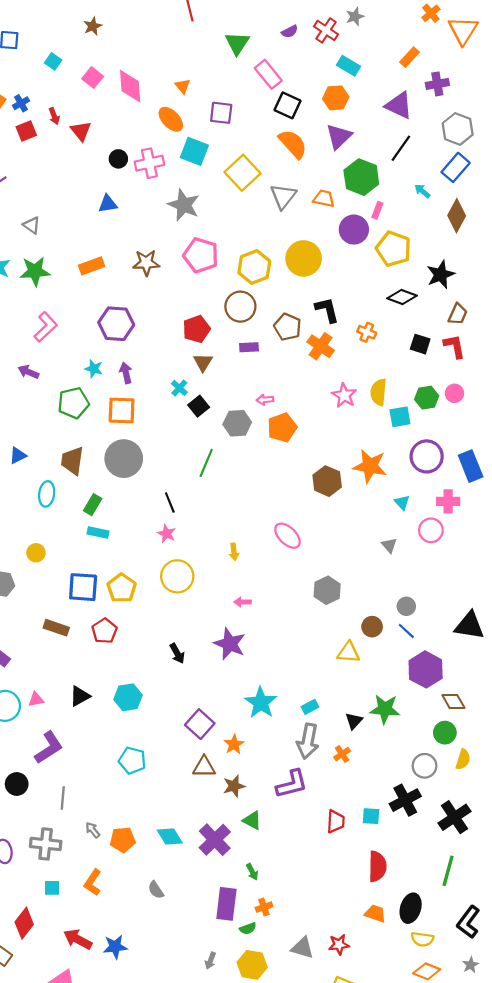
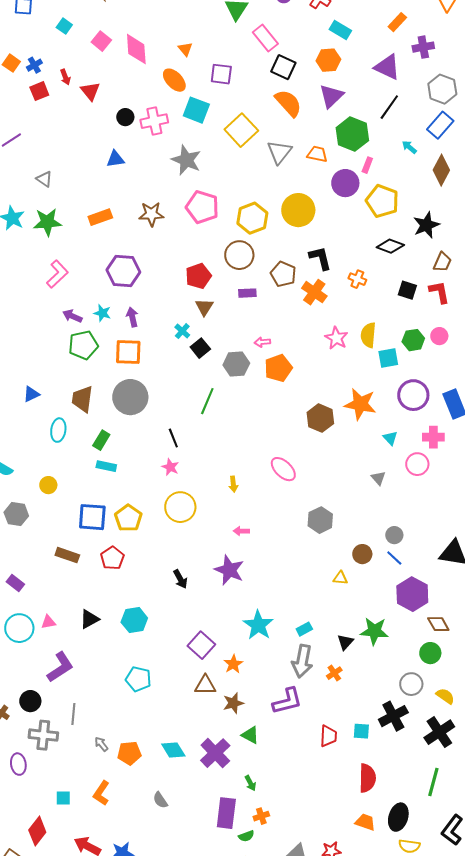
purple arrow: (28, 372) -> (72, 316), moved
yellow triangle: (349, 652) -> (340, 578), size x0.7
yellow semicircle: (463, 759) -> (445, 696), moved, turned -72
gray cross: (46, 844) -> (43, 735), moved

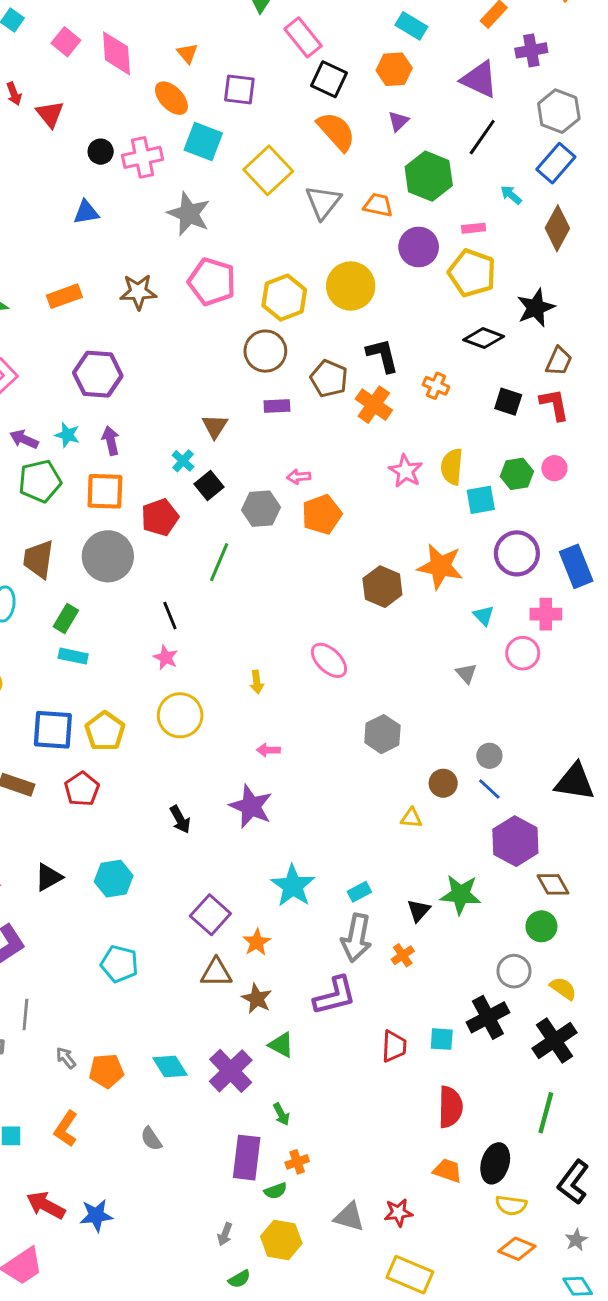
purple triangle: (331, 96) -> (398, 121), size x0.6
pink rectangle: (367, 165) -> (474, 228), moved, turned 63
red pentagon: (198, 276) -> (160, 517), moved
brown star: (233, 703) -> (257, 999), turned -30

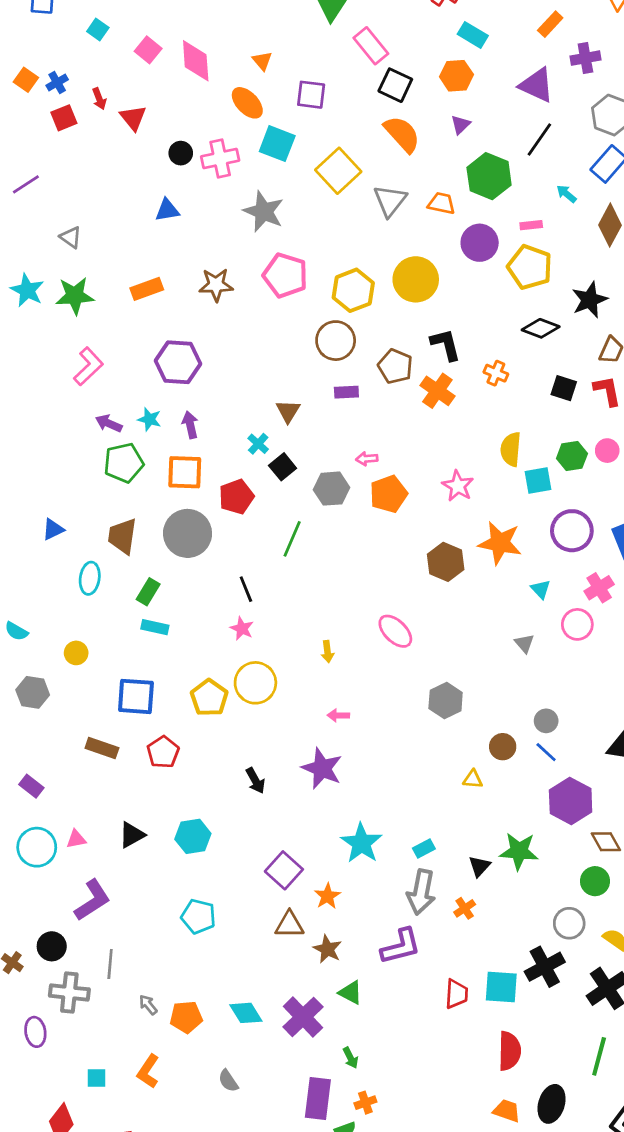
pink star: (406, 471) -> (458, 486), moved
pink cross: (546, 614) -> (599, 588), turned -32
yellow pentagon: (105, 731) -> (209, 698), moved
cyan square: (442, 1039) -> (501, 987), size x1.5

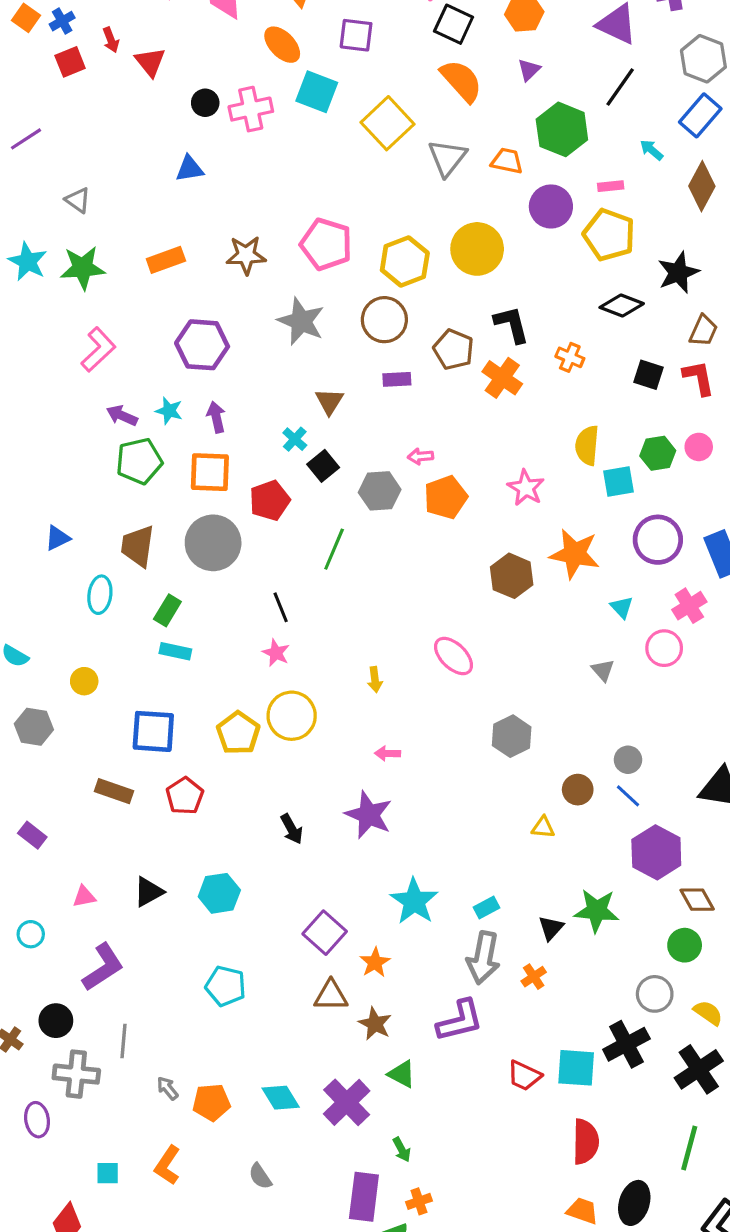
gray star: (264, 211) -> (301, 321), moved
cyan circle: (37, 847) -> (31, 934), moved, size x0.6
red trapezoid: (456, 994) -> (524, 1076), turned 112

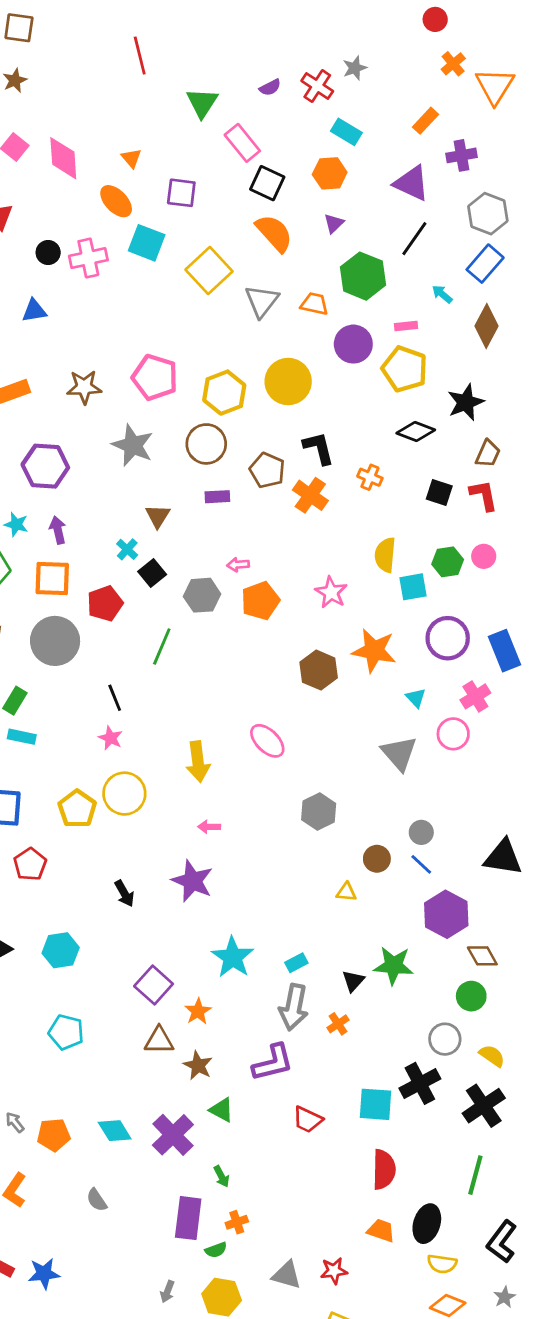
gray triangle: (603, 670) -> (399, 753), size x1.8
yellow arrow: (375, 680) -> (198, 762), size x1.8
red trapezoid: (524, 1076) -> (308, 1120), moved

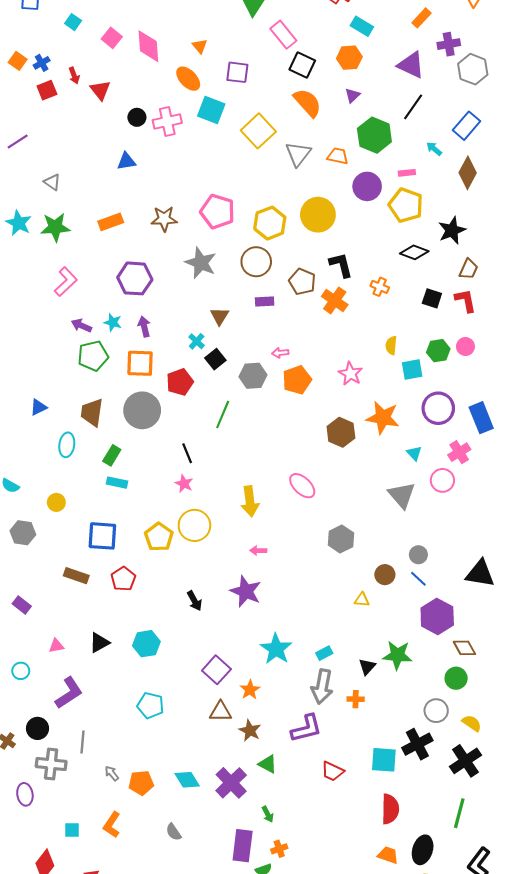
gray hexagon: (488, 214) -> (473, 69), moved
yellow semicircle: (385, 555) -> (391, 345), size x0.7
orange cross: (338, 1024) -> (356, 699), turned 35

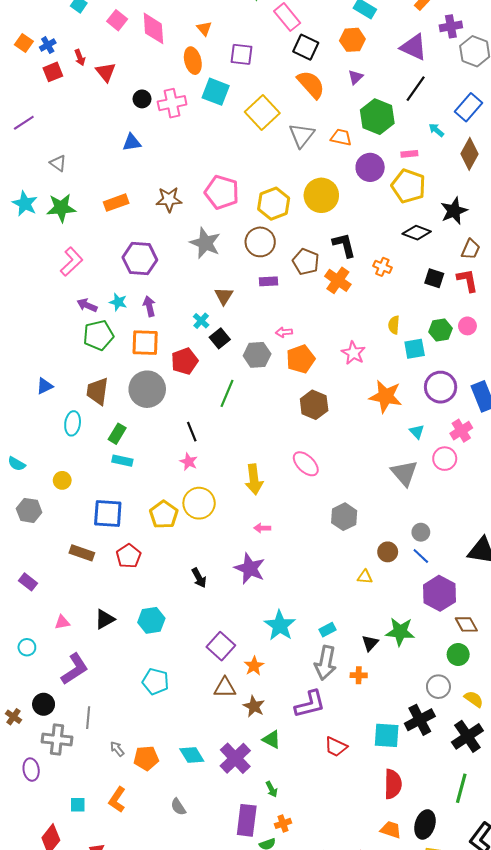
orange ellipse: (188, 79) -> (193, 61), turned 30
brown hexagon: (341, 432) -> (314, 405), moved

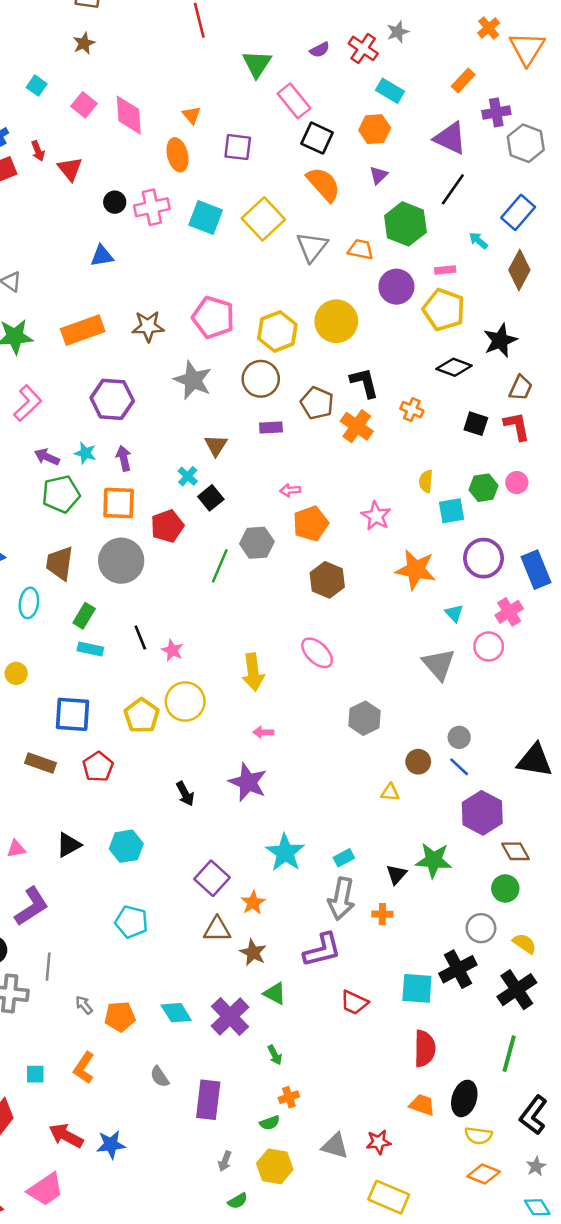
cyan square: (216, 92) -> (206, 217), moved
orange rectangle: (116, 203) -> (83, 330), size x1.4
gray hexagon: (257, 355) -> (257, 543), moved
black line: (192, 432) -> (140, 637), moved
purple rectangle: (247, 820) -> (208, 1100), moved

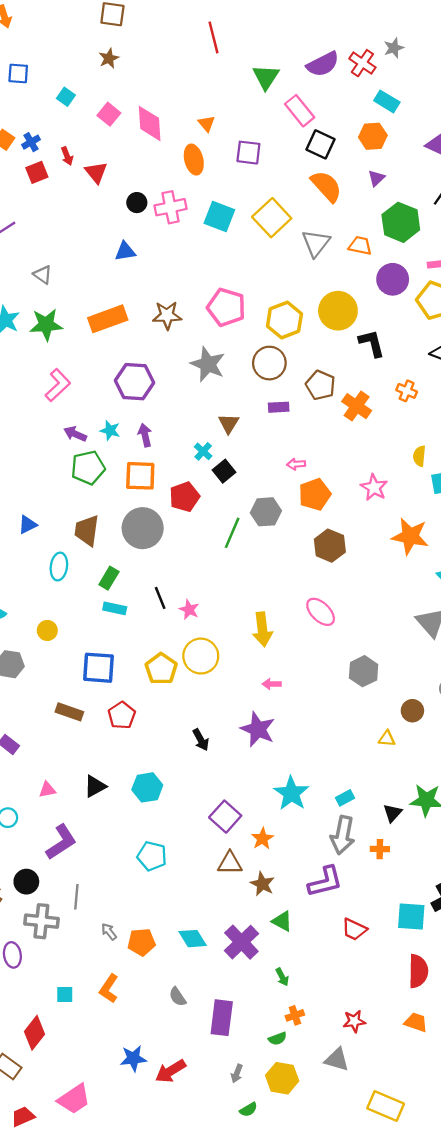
purple semicircle: (320, 50) -> (323, 64), size x1.8
black L-shape: (364, 383) -> (372, 343), moved
red arrow: (66, 1136) -> (171, 1071), moved, turned -60
red star: (379, 1142) -> (354, 1021), moved

